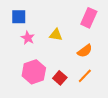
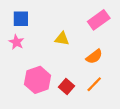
pink rectangle: (89, 18) -> (99, 20), turned 30
pink star: (28, 38) -> (16, 42), moved

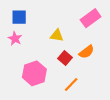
orange line: (94, 84) -> (71, 85), moved
red square: (66, 86) -> (65, 58), moved

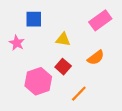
blue square: (19, 17) -> (34, 19), moved
red square: (65, 58) -> (63, 67), moved

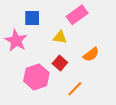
pink rectangle: (100, 20) -> (77, 15), moved
pink star: (17, 43) -> (16, 41), size x1.5

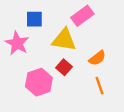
yellow triangle: (60, 37) -> (64, 40), size x1.6
orange line: (75, 89) -> (100, 86), moved, turned -63

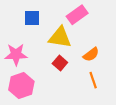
pink star: (17, 43) -> (16, 54), moved, turned -30
pink hexagon: (39, 82) -> (21, 86), moved

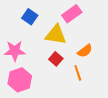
blue square: (32, 18) -> (30, 17), turned 35
orange line: (93, 80) -> (78, 73), moved

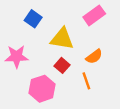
pink rectangle: (72, 14) -> (94, 15), moved
pink hexagon: (20, 80) -> (42, 89), moved

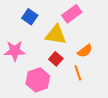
pink rectangle: (94, 15) -> (72, 14), moved

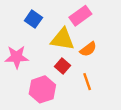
orange semicircle: (85, 51) -> (88, 49), moved

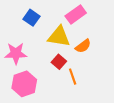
orange line: (87, 82) -> (73, 77), moved
pink hexagon: (42, 89) -> (24, 84), moved

